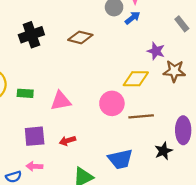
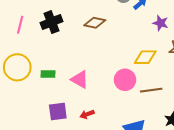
purple star: (156, 51) -> (161, 23), moved
pink triangle: (61, 101) -> (80, 79), turned 42

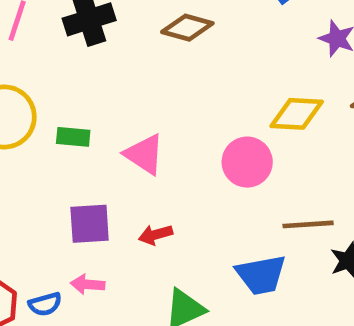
brown line: (151, 90) -> (308, 224), moved

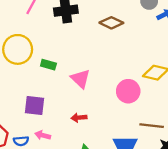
purple square: (90, 224) -> (34, 106), moved

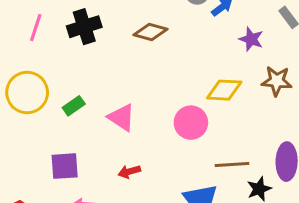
green rectangle: (48, 65) -> (74, 106), turned -40

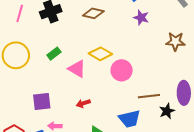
purple star: (251, 39) -> (141, 18), moved
yellow diamond: (224, 90) -> (100, 54), moved, turned 30
green rectangle: (74, 106) -> (54, 54), moved

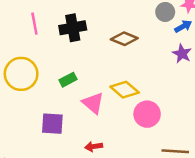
pink line: (20, 13) -> (34, 24), turned -36
purple square: (42, 101) -> (52, 124), moved

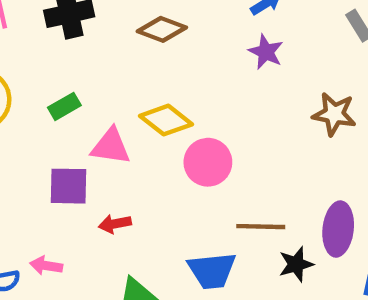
pink triangle: (93, 103) -> (111, 146), turned -30
purple square: (52, 124) -> (69, 186), moved

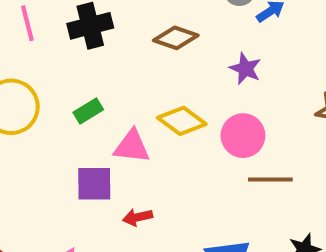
purple star: (266, 52) -> (245, 69), moved
pink circle: (208, 162) -> (243, 136), moved
brown line: (261, 227) -> (270, 180), moved

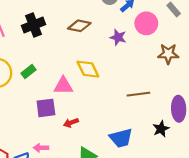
green rectangle: (88, 111) -> (28, 71), moved
yellow diamond: (182, 121) -> (88, 69), turned 35
pink circle: (243, 136) -> (146, 23), moved

